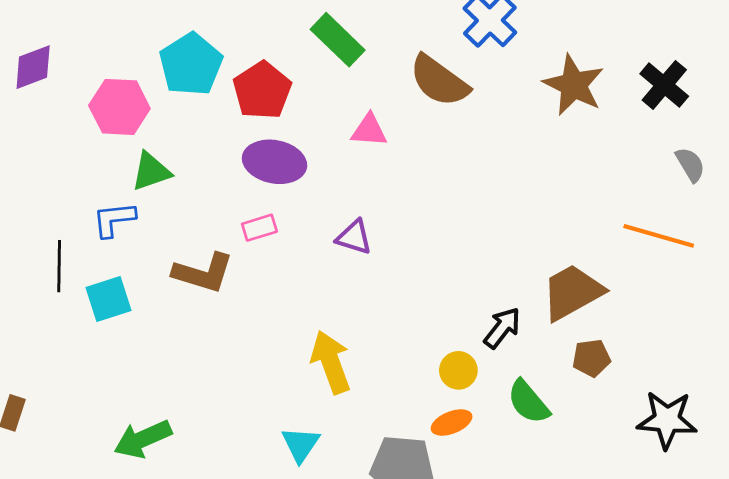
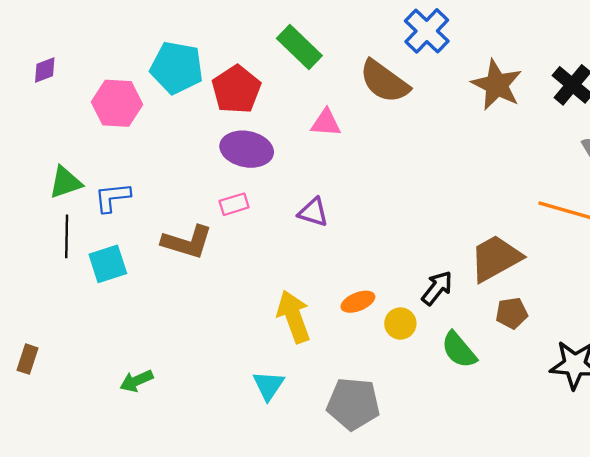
cyan pentagon: (191, 64) -> (177, 68), turned -30
purple diamond: (33, 67) -> (45, 70), size x0.7
green triangle: (151, 171) -> (65, 182), moved
orange ellipse: (452, 422) -> (358, 302), moved
green arrow: (143, 439) -> (137, 381), size x0.7

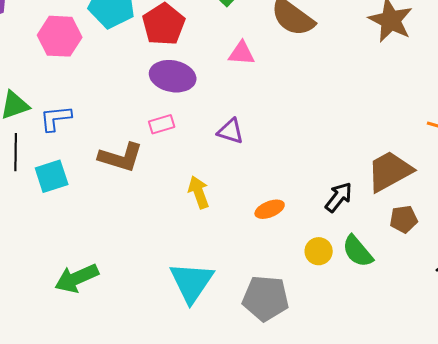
yellow arrow: (294, 317) -> (199, 192), moved, size x0.7
yellow circle: (400, 324) -> (319, 251), moved
green arrow: (137, 381) -> (77, 278), size x1.5
cyan triangle: (268, 385) -> (192, 282), size x1.6

